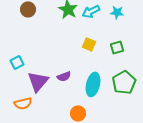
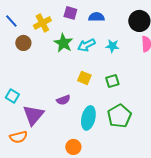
cyan square: (17, 62) -> (12, 96), turned -32
purple semicircle: (64, 76) -> (63, 100), moved

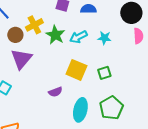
yellow cross: (42, 23) -> (34, 25), moved
yellow square: (84, 78) -> (76, 70), size x1.5
purple triangle: (33, 115) -> (21, 59), moved

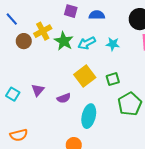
purple triangle: (21, 59) -> (38, 90), moved, size x0.6
yellow square: (76, 70) -> (85, 76), turned 30
green pentagon: (111, 108) -> (130, 104), moved

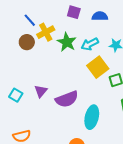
blue line: (12, 19) -> (30, 20), moved
yellow square: (85, 76) -> (98, 67), moved
purple semicircle: (64, 98) -> (67, 99), size x1.6

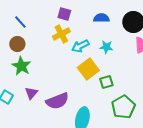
blue semicircle: (100, 16) -> (101, 18), moved
yellow cross: (46, 32) -> (61, 34), moved
green star: (67, 42) -> (21, 66), moved

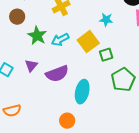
cyan arrow: (80, 46) -> (60, 40), moved
green star: (21, 66) -> (37, 36), moved

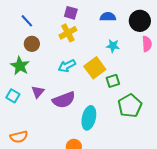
brown circle: (17, 17) -> (32, 44), moved
green star: (37, 36) -> (20, 66), moved

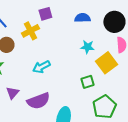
purple square: (71, 13) -> (45, 14), turned -32
yellow cross: (68, 33) -> (30, 31), moved
yellow square: (95, 68) -> (106, 63), moved

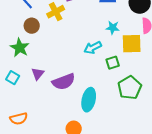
yellow square: (106, 63) -> (132, 44), turned 35
cyan arrow: (41, 67) -> (93, 48), moved

